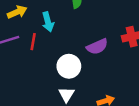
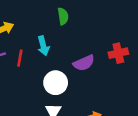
cyan arrow: (48, 22) -> (43, 46), moved

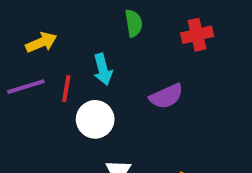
red cross: (118, 53) -> (197, 35), moved
white circle: (56, 83) -> (95, 119), moved

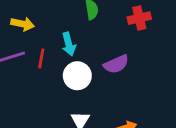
yellow arrow: (41, 42) -> (23, 24), turned 35
white circle: (95, 119) -> (77, 76), moved

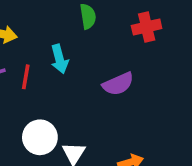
white circle: (77, 76) -> (40, 137), moved

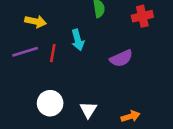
white circle: (40, 137) -> (50, 103), moved

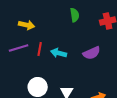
cyan arrow: (78, 40) -> (59, 53), moved, turned 119

